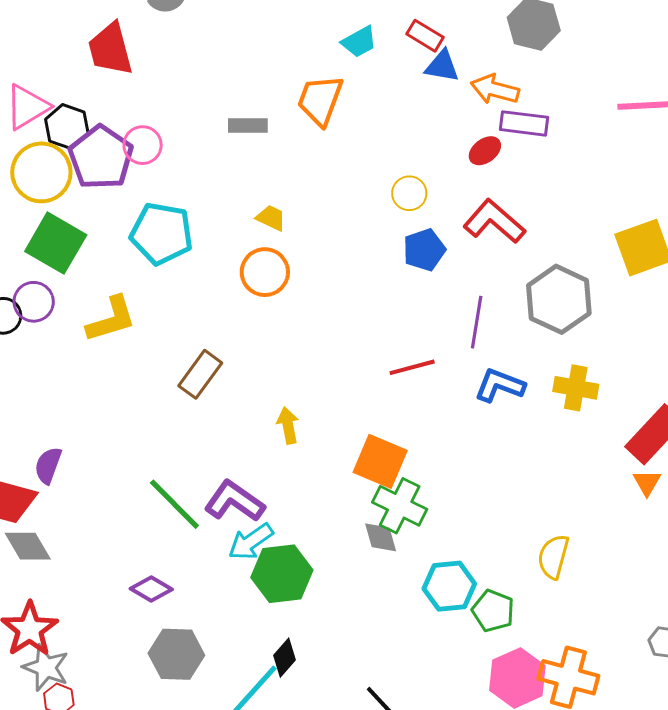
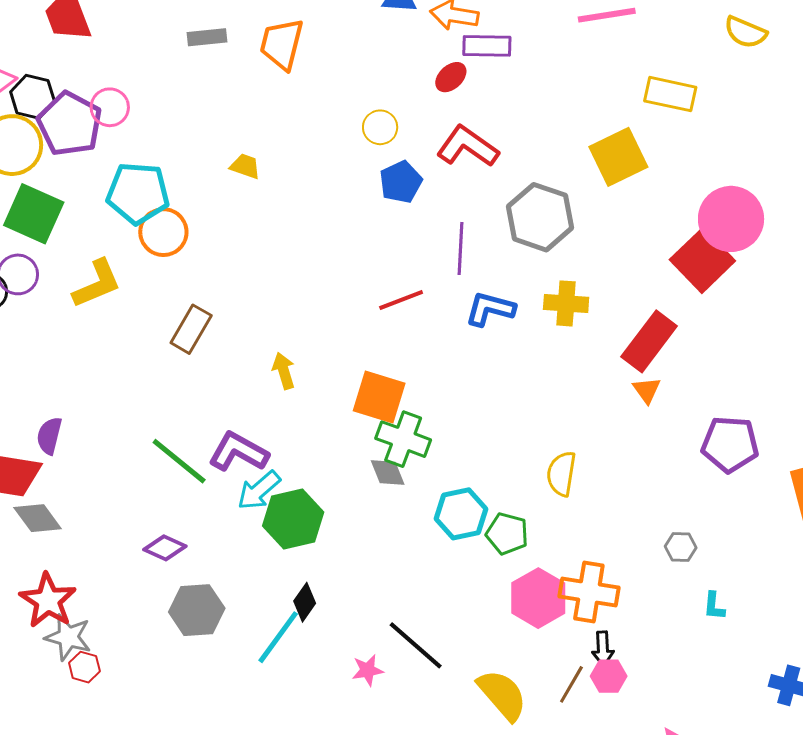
gray rectangle: (248, 126) -> (207, 37), moved
orange circle: (265, 272) -> (163, 232), moved

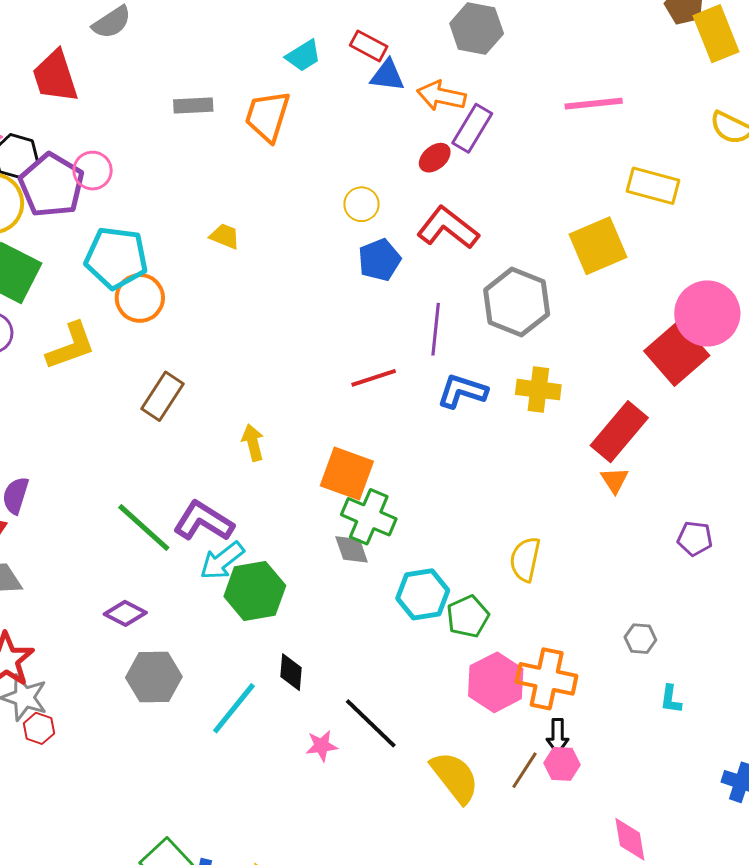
purple rectangle: (487, 46) -> (472, 128), turned -63
purple pentagon: (730, 444) -> (695, 538), size x0.6
green pentagon: (507, 534) -> (468, 617), turned 30
black diamond: (305, 602) -> (291, 672), moved, turned -33

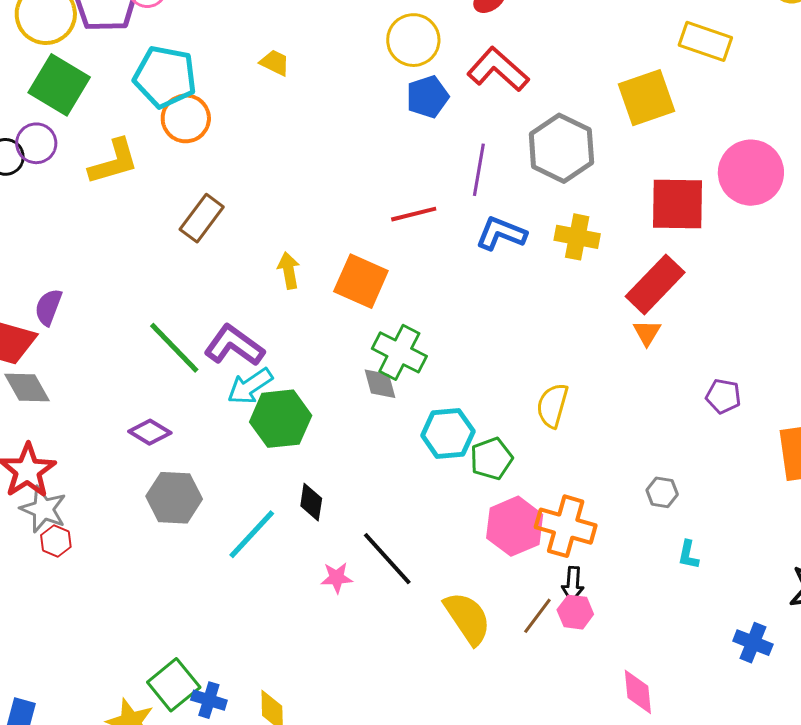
yellow circle: (361, 204) -> (413, 40), size x1.5
red square: (677, 353) -> (678, 204), moved, turned 38
orange square: (347, 474) -> (361, 281), moved

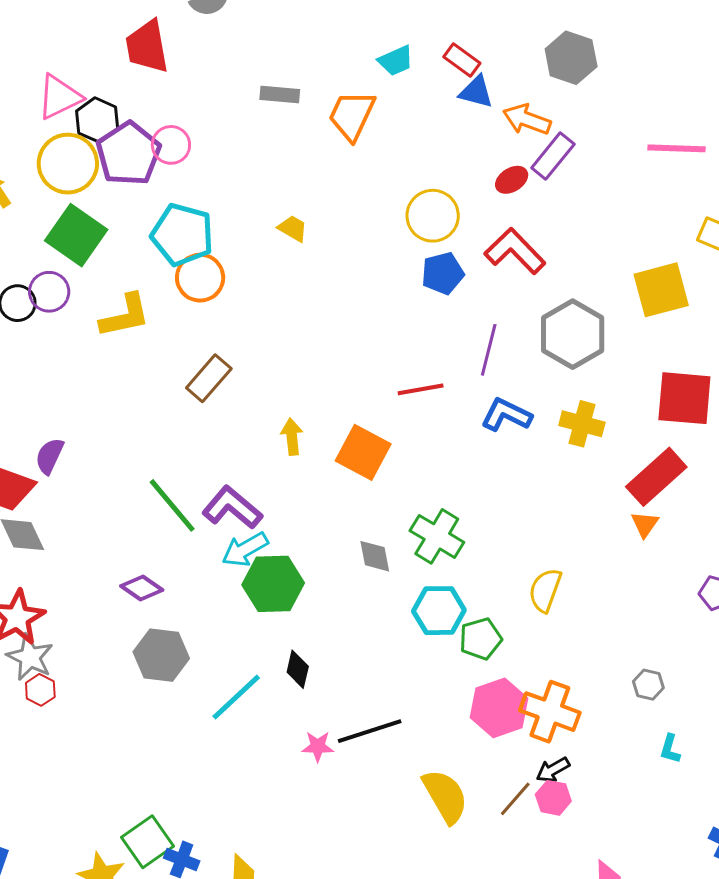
green cross: (399, 352) -> (437, 536), moved
black line: (387, 559) -> (370, 731), turned -70
black arrow: (573, 584) -> (553, 770), turned 52

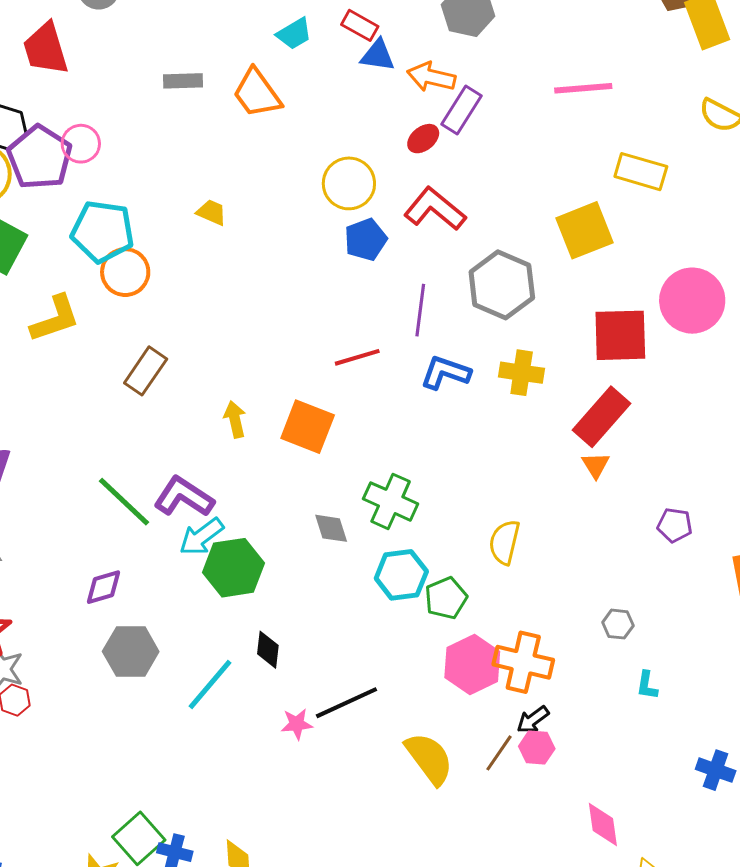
orange trapezoid: (352, 115) -> (257, 93), turned -54
purple diamond: (142, 588) -> (103, 587), turned -45

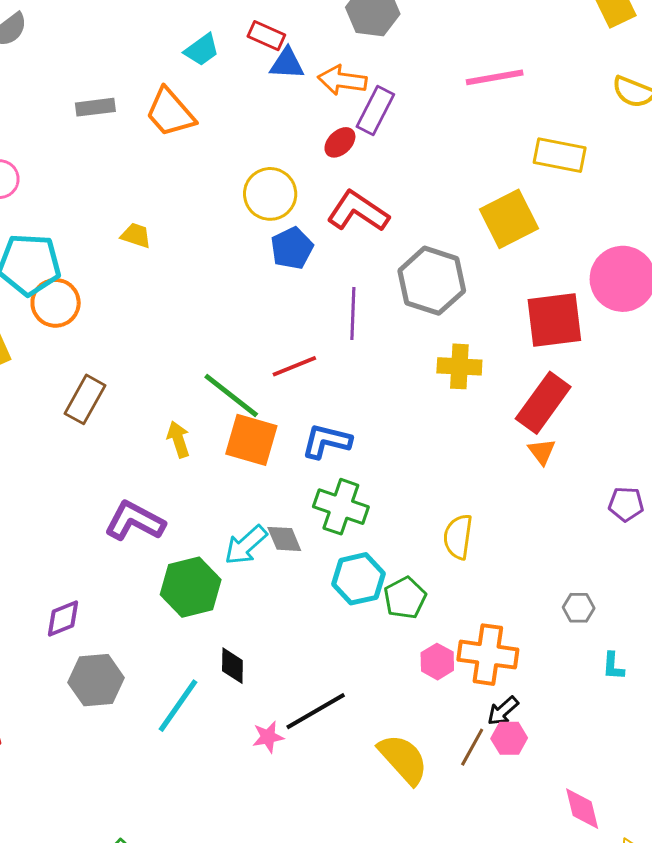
blue L-shape: (445, 373) -> (326, 441), moved
green line: (124, 502) -> (231, 396), moved
cyan arrow: (201, 537) -> (246, 545), moved
pink hexagon: (472, 665) -> (437, 662), size x0.6

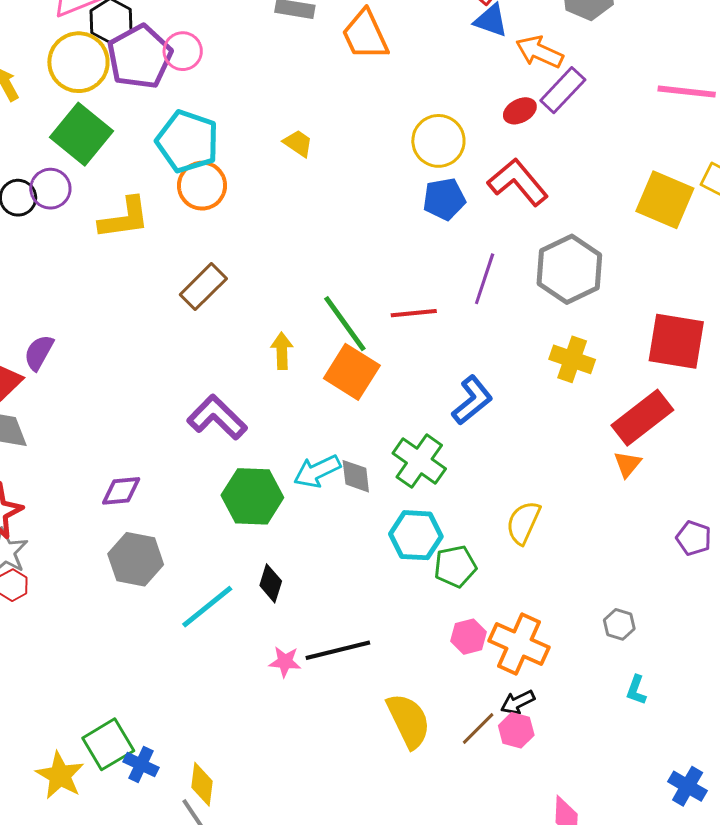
yellow square: (509, 219) -> (665, 200), moved, turned 34
blue L-shape: (326, 441) -> (472, 400), moved, turned 111

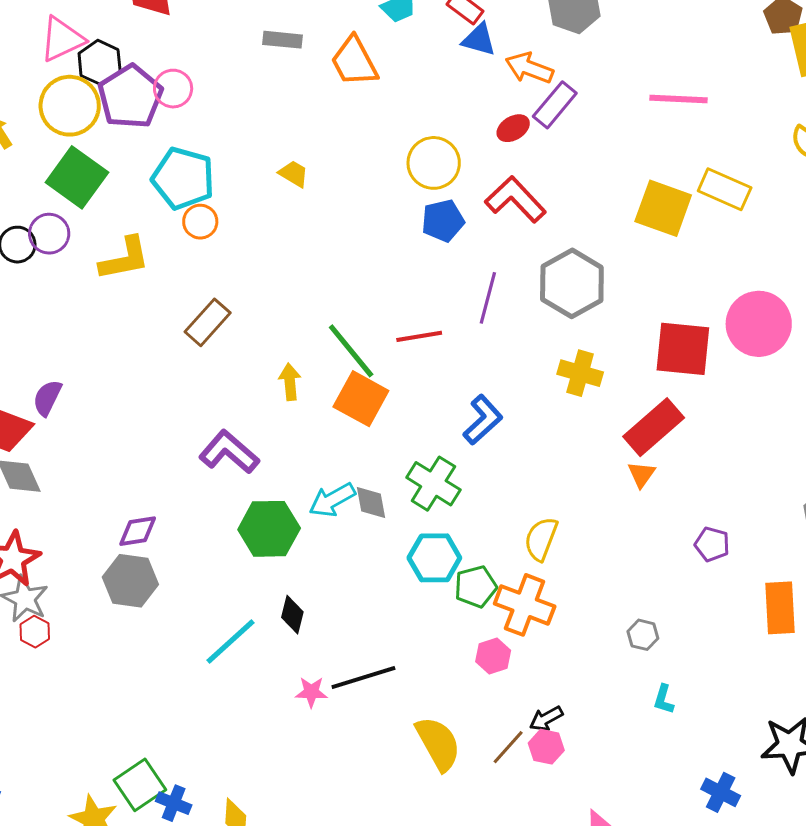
orange circle: (202, 186) -> (200, 222), size x0.7
gray hexagon: (136, 559) -> (130, 581), moved
orange cross: (519, 644) -> (525, 605), moved

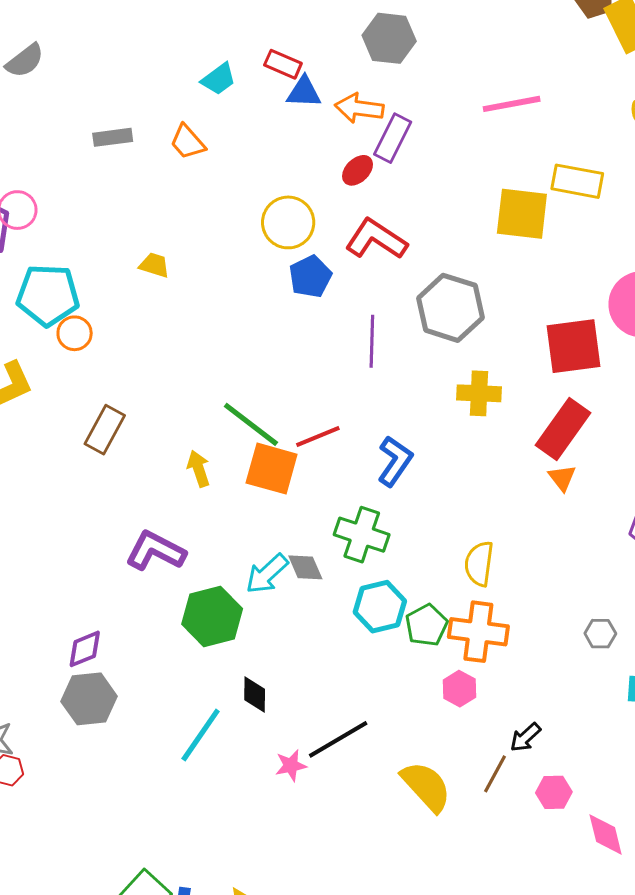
orange trapezoid: (354, 61) -> (188, 142), size x0.7
red line: (419, 336) -> (318, 437), moved
pink hexagon: (546, 747) -> (554, 792), moved

